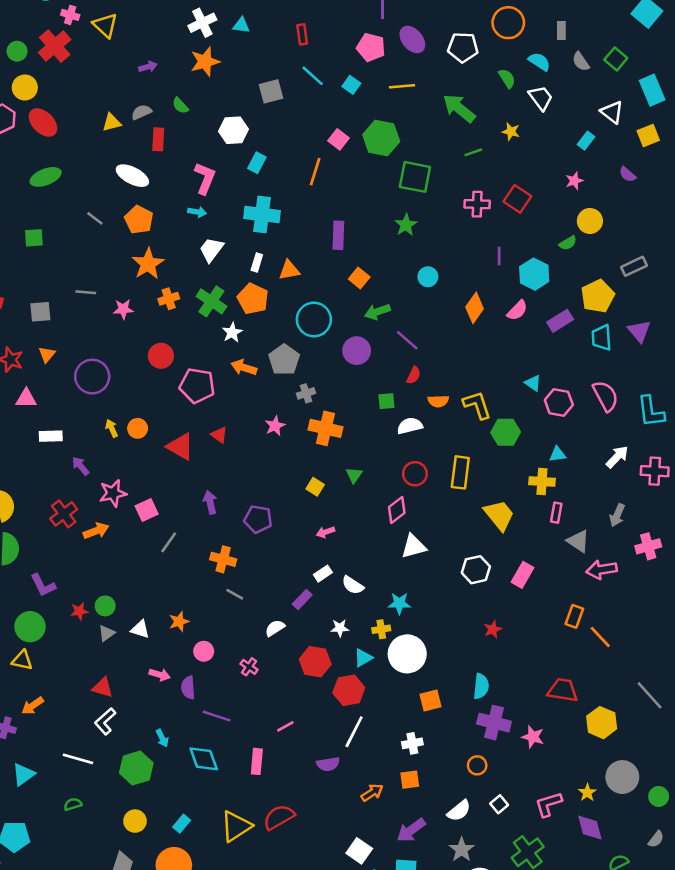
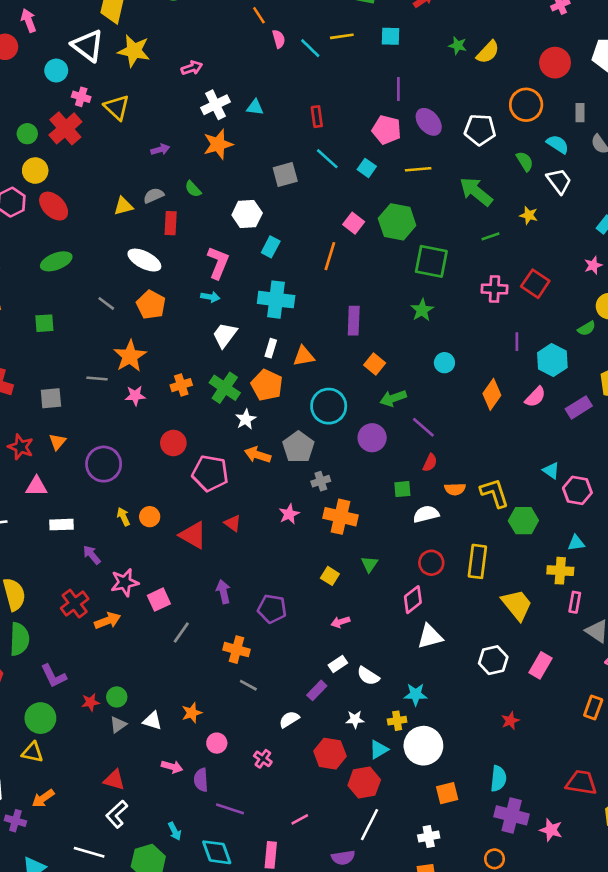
orange star: (148, 264) -> (130, 356), moved

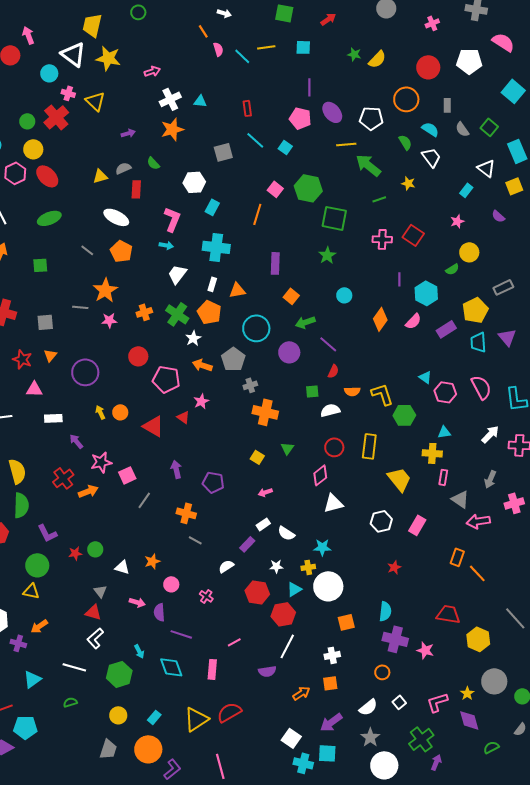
yellow line: (418, 169) -> (346, 144), moved
pink star: (289, 514) -> (201, 401), moved
gray triangle: (118, 725) -> (100, 591), moved, turned -32

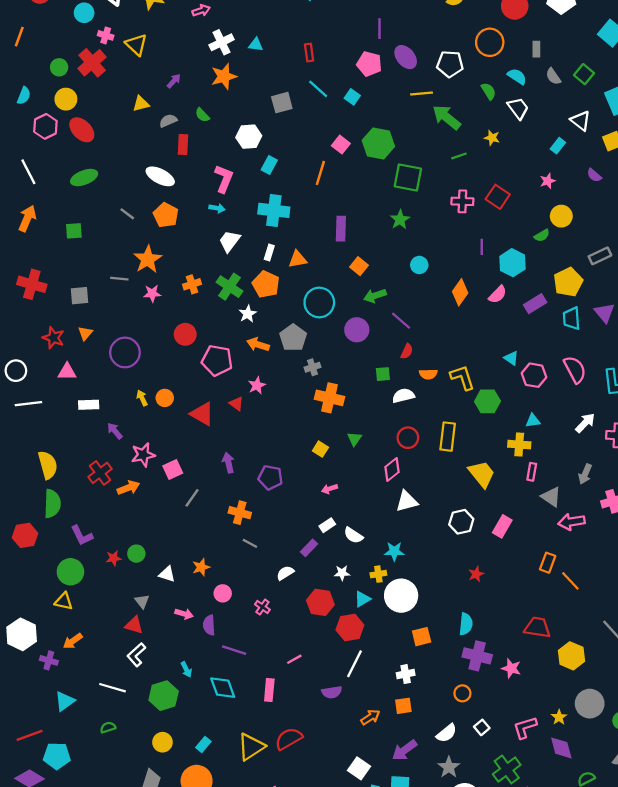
purple arrow: (128, 133) -> (174, 81), turned -32
yellow triangle: (100, 176) -> (141, 104), moved

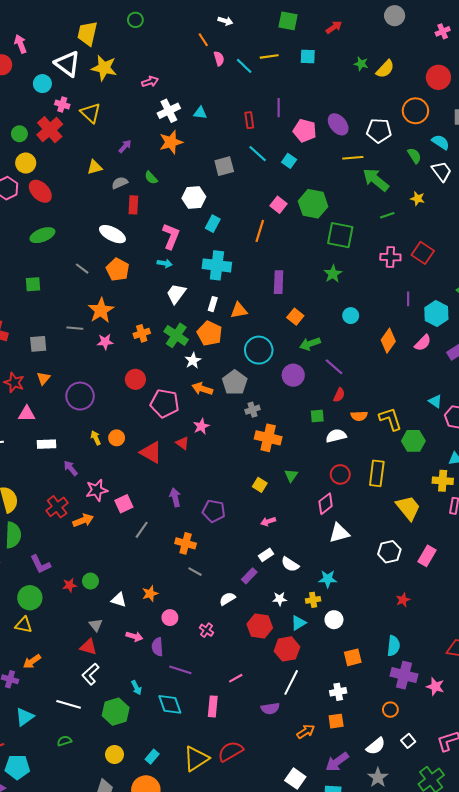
purple line: (379, 29) -> (279, 108), moved
white circle: (401, 596) -> (334, 620), size x0.6

